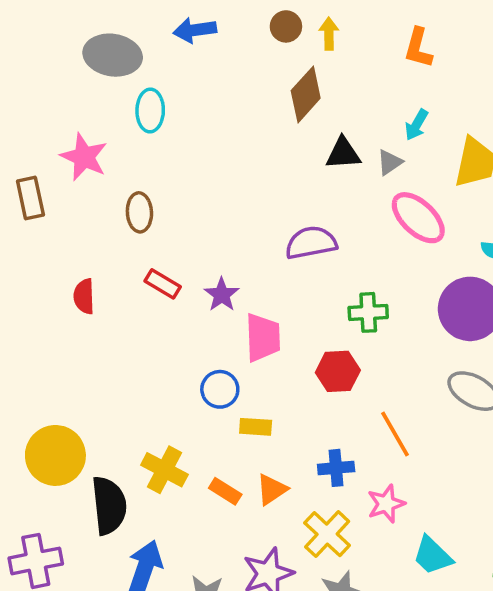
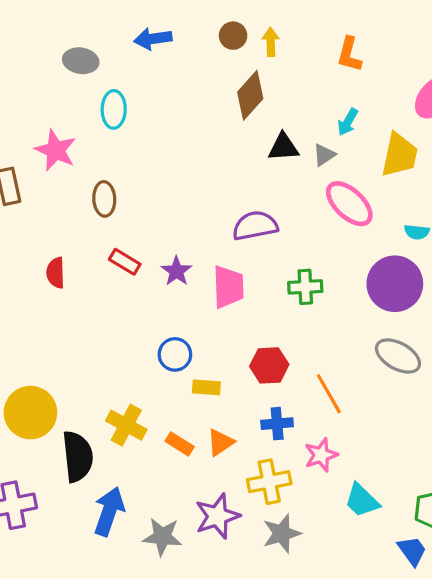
gray ellipse: (113, 55) -> (81, 61), size x0.7
pink trapezoid: (263, 337) -> (228, 287), moved
red hexagon: (338, 371) -> (269, 365), moved
yellow cross: (327, 534) -> (269, 482), turned 36

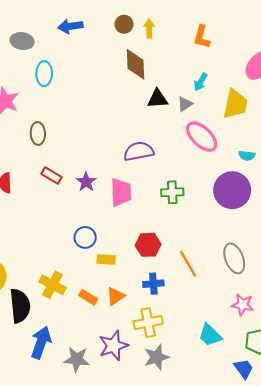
brown diamond: (250, 95) -> (136, 64), turned -44
gray ellipse: (398, 356) -> (234, 258), moved, turned 40
pink star: (321, 455) -> (243, 305), moved, turned 30

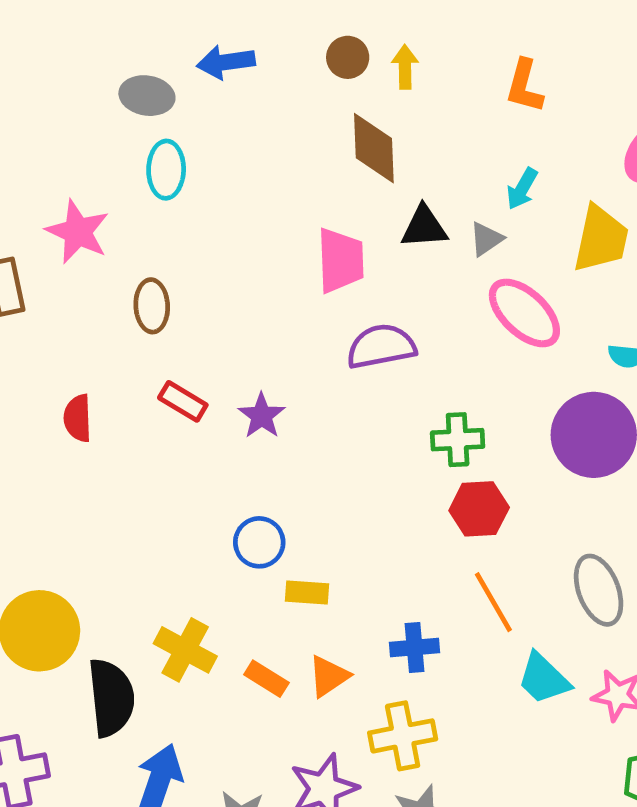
gray ellipse: (22, 41) -> (147, 96), moved
pink trapezoid: (121, 192) -> (340, 260), moved
red hexagon: (148, 245) -> (479, 509), moved
cyan trapezoid: (210, 335) -> (544, 679), moved

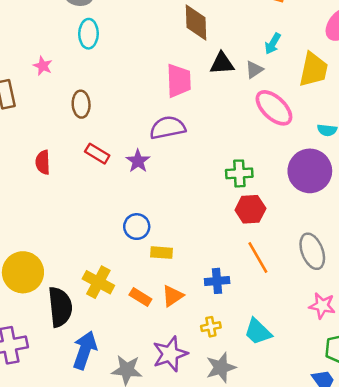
pink star: (78, 232) -> (43, 66), size x0.6
purple semicircle: (381, 346) -> (168, 128), moved
cyan trapezoid: (544, 679) -> (258, 332), moved
yellow cross: (403, 736) -> (211, 327), size x0.6

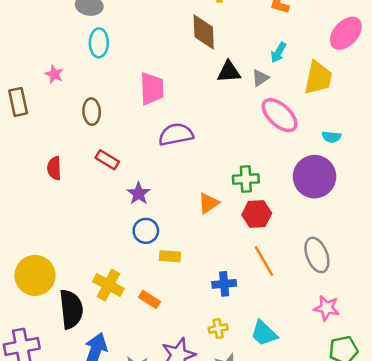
pink trapezoid: (179, 81) -> (152, 89), moved
purple star: (138, 161) -> (139, 193), moved
orange triangle: (173, 296) -> (208, 203), moved

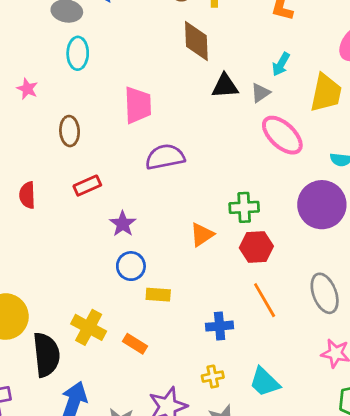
red rectangle: (107, 160) -> (87, 186), turned -55

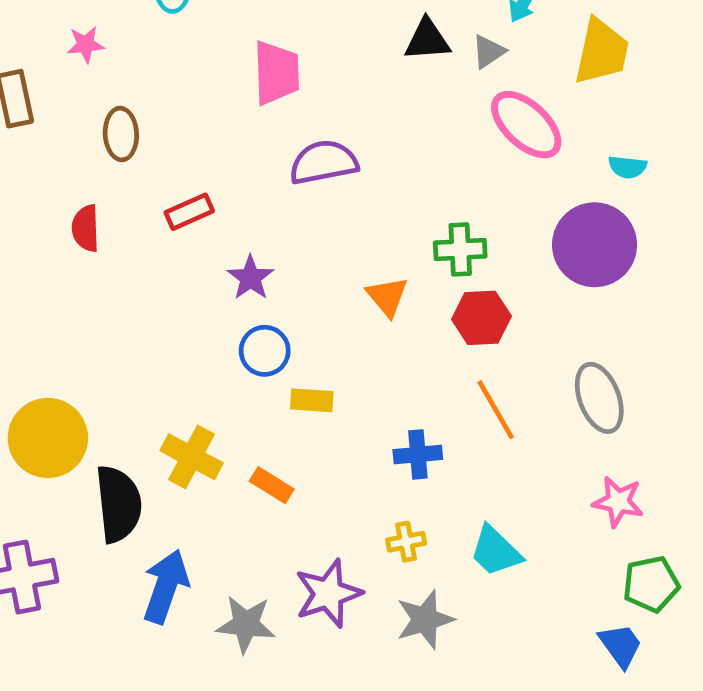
pink star: (27, 89) -> (86, 44), turned -30
brown ellipse: (70, 131) -> (121, 134), moved
orange triangle: (202, 235) -> (387, 297), turned -36

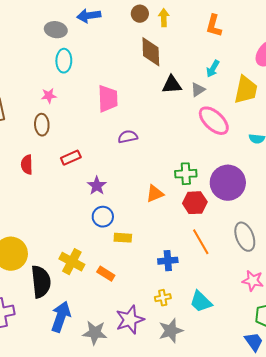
pink star: (86, 44) -> (49, 96), moved
purple semicircle: (324, 162) -> (128, 137), size x0.7
purple circle: (595, 245) -> (228, 183), moved
orange triangle: (387, 297) -> (155, 194), turned 48

